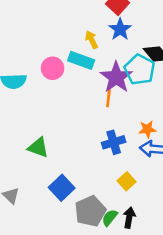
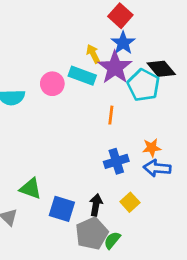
purple star: (116, 77) -> (115, 67), moved
green triangle: (38, 147) -> (31, 189), moved
blue square: (62, 188) -> (62, 209), turned -30
black arrow: (129, 218) -> (96, 205), moved

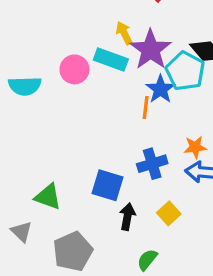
blue star: (123, 43) -> (160, 89), moved
blue square: (62, 209) -> (108, 185), moved
gray pentagon: (92, 233) -> (73, 251), moved

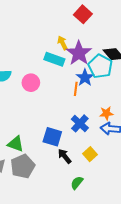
pink circle: (74, 69) -> (31, 83), moved
blue cross: (152, 164) -> (80, 123), turned -30
black arrow: (127, 217) -> (65, 156), turned -49
gray pentagon: (73, 251) -> (23, 166), moved

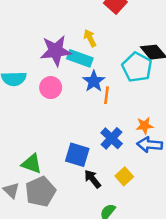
purple star: (79, 53) -> (56, 51), moved, turned 30
blue star: (85, 78) -> (94, 81), moved

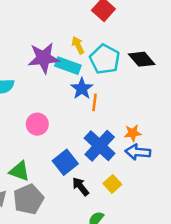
cyan pentagon: (137, 67) -> (105, 59), moved
pink circle: (51, 88) -> (37, 124), moved
blue cross: (112, 138) -> (100, 146), size x1.4
blue square: (77, 155) -> (65, 162), turned 35

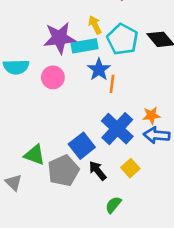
cyan rectangle: (68, 66) -> (84, 46), turned -30
pink circle: (37, 124) -> (53, 77), moved
gray pentagon: (28, 199) -> (63, 171), moved

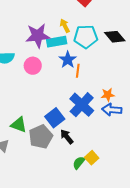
cyan pentagon: (123, 39) -> (86, 37), turned -30
yellow square: (130, 168) -> (92, 158), moved

